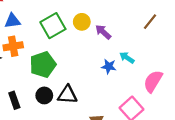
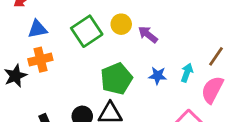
brown line: (150, 22) -> (216, 56), moved
cyan arrow: (127, 58) -> (187, 73), moved, turned 80
green pentagon: (43, 65) -> (116, 79), moved

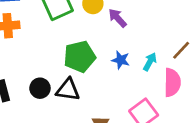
pink semicircle: (212, 90) -> (172, 82), turned 144

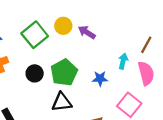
blue star: (121, 60) -> (100, 79), moved
black circle: (40, 88) -> (35, 73), moved

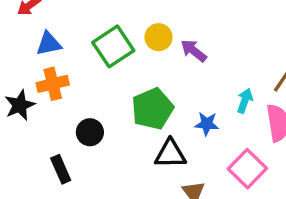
black circle: (35, 73) -> (90, 132), moved
black triangle: (62, 102) -> (170, 154), moved

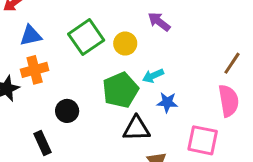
yellow circle: (159, 37) -> (125, 44), moved
purple arrow: (194, 51) -> (159, 22), moved
cyan arrow: (245, 101) -> (153, 76), moved, turned -132
pink square: (247, 169) -> (203, 140), turned -32

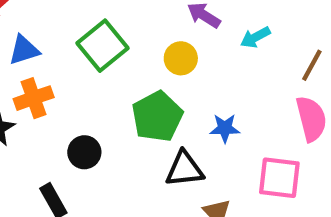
yellow circle: (125, 44) -> (181, 58), moved
cyan arrow: (153, 76) -> (255, 37), moved

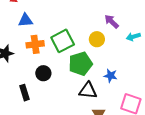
green square: (102, 46) -> (63, 41), moved
orange cross: (34, 98) -> (35, 44), moved

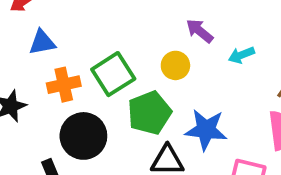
black circle: (43, 73) -> (83, 136), size x1.6
blue star: (110, 76) -> (206, 130), size x1.6

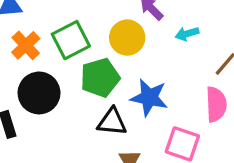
yellow circle: (175, 65) -> (127, 38), size x1.4
orange cross: (64, 85) -> (26, 45), turned -36

